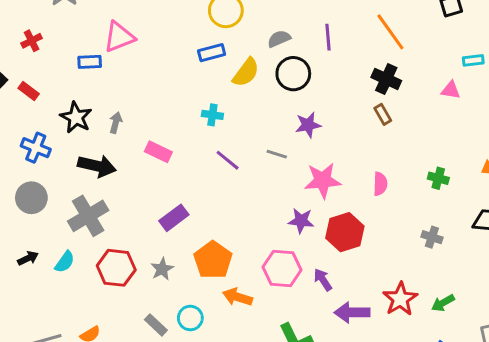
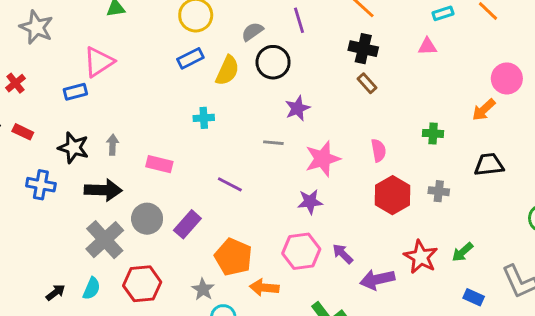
purple line: (228, 160) -> (230, 184), moved
gray circle: (31, 198) -> (147, 219), moved
red hexagon: (345, 232) -> (392, 195), moved
gray star: (162, 269) -> (203, 289), moved

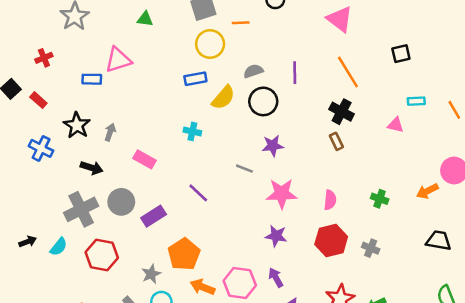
black trapezoid: (489, 165) -> (439, 241), moved
black arrow: (103, 190) -> (92, 168), size x0.7
purple star: (310, 202) -> (276, 236), moved
pink hexagon: (301, 251) -> (240, 283), moved

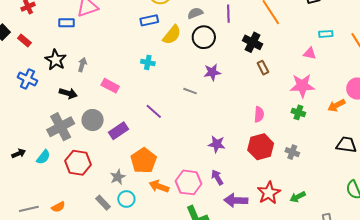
black cross: (342, 112) -> (253, 42), moved
pink star: (282, 194) -> (302, 86), moved

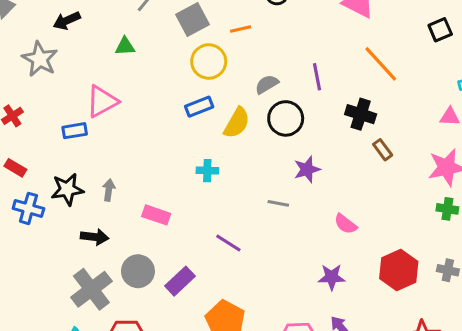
black star: (56, 60) -> (67, 189), turned -30
blue cross: (27, 79) -> (28, 208), moved
pink semicircle: (259, 114) -> (345, 224), moved, turned 133

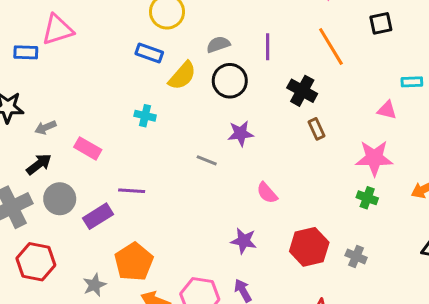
black square: (440, 30) -> (381, 23), moved
blue rectangle: (199, 107) -> (149, 53), turned 30
gray arrow: (109, 190) -> (45, 127), moved, turned -132
black arrow: (95, 237) -> (39, 164), moved, turned -55
purple line: (228, 243) -> (132, 191), moved, turned -40

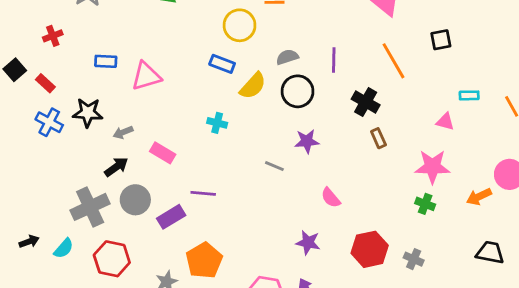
pink triangle: (58, 30) -> (146, 76), moved

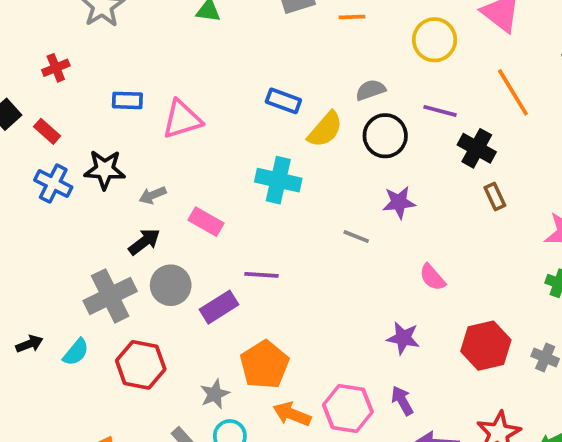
yellow circle: (240, 25) -> (435, 40), moved
purple line: (334, 60) -> (440, 111), moved, turned -75
cyan cross: (217, 123) -> (278, 180), size x1.6

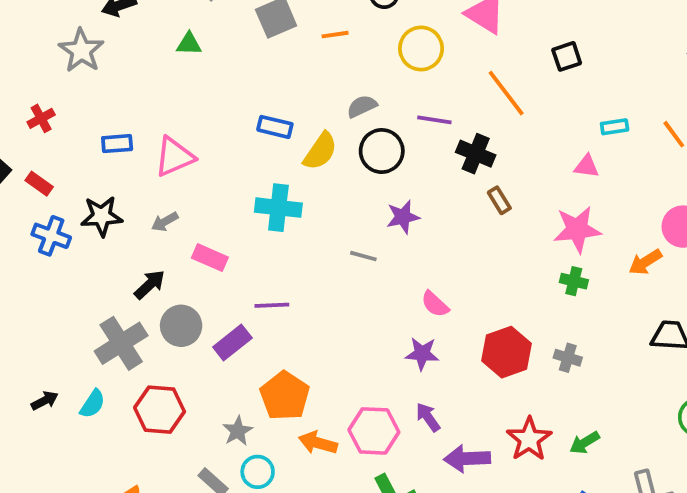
gray arrow: (153, 195) -> (165, 222), moved
pink semicircle: (432, 277) -> (435, 304), moved

